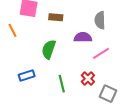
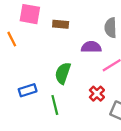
green semicircle: (49, 49) -> (63, 73), moved
green line: (62, 84) -> (55, 105), moved

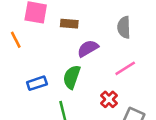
purple semicircle: (91, 47) -> (88, 48), moved, turned -30
blue rectangle: (28, 90) -> (37, 83), moved

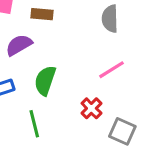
purple semicircle: (88, 48) -> (19, 45), moved

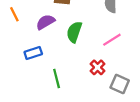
green semicircle: (45, 80) -> (74, 32), moved

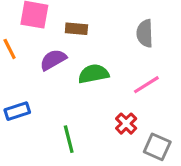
green semicircle: (74, 32) -> (94, 74), turned 60
blue rectangle: (33, 53) -> (17, 111), moved

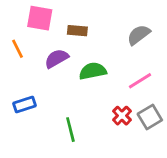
gray semicircle: (145, 33) -> (139, 35), turned 55
gray square: (157, 147) -> (150, 117), moved, turned 35

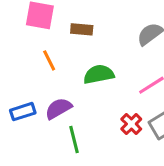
orange line: (17, 49) -> (49, 60), moved
purple semicircle: (56, 58) -> (58, 108), moved

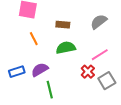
brown rectangle: (82, 29) -> (63, 25), moved
red cross: (131, 124) -> (88, 72), moved

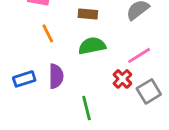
purple semicircle: (40, 70) -> (56, 76), turned 120
green line: (50, 90) -> (86, 108), moved

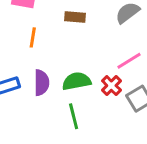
orange line: (48, 33) -> (33, 37), turned 36
green semicircle: (92, 46) -> (76, 81), moved

